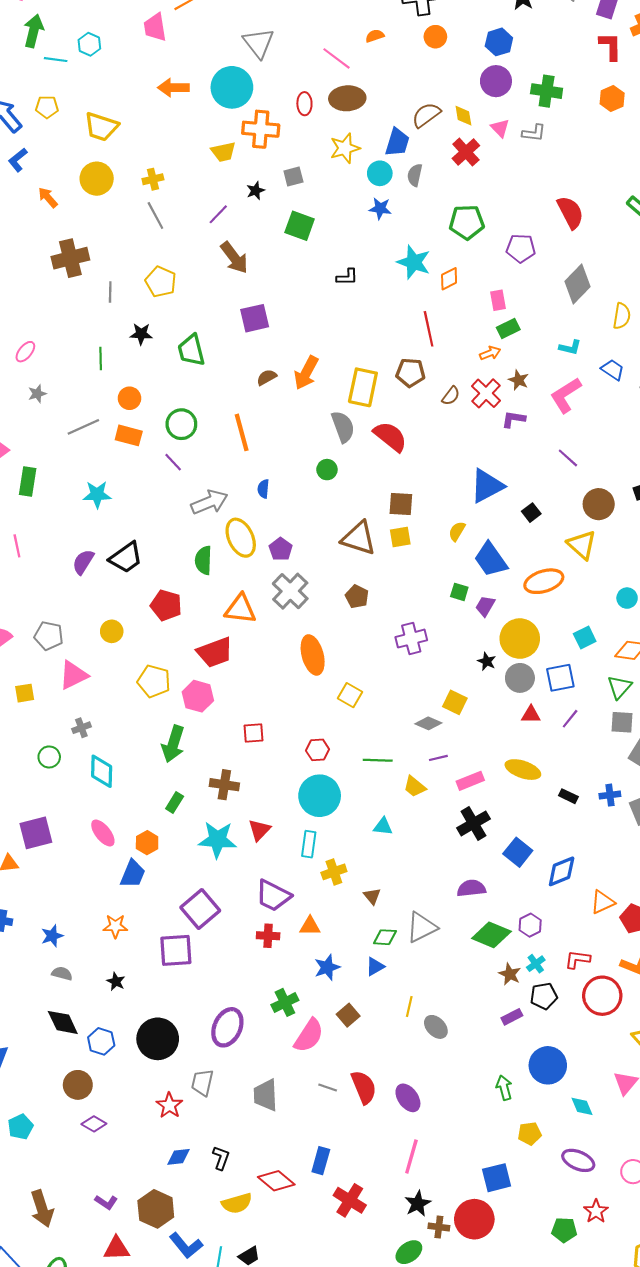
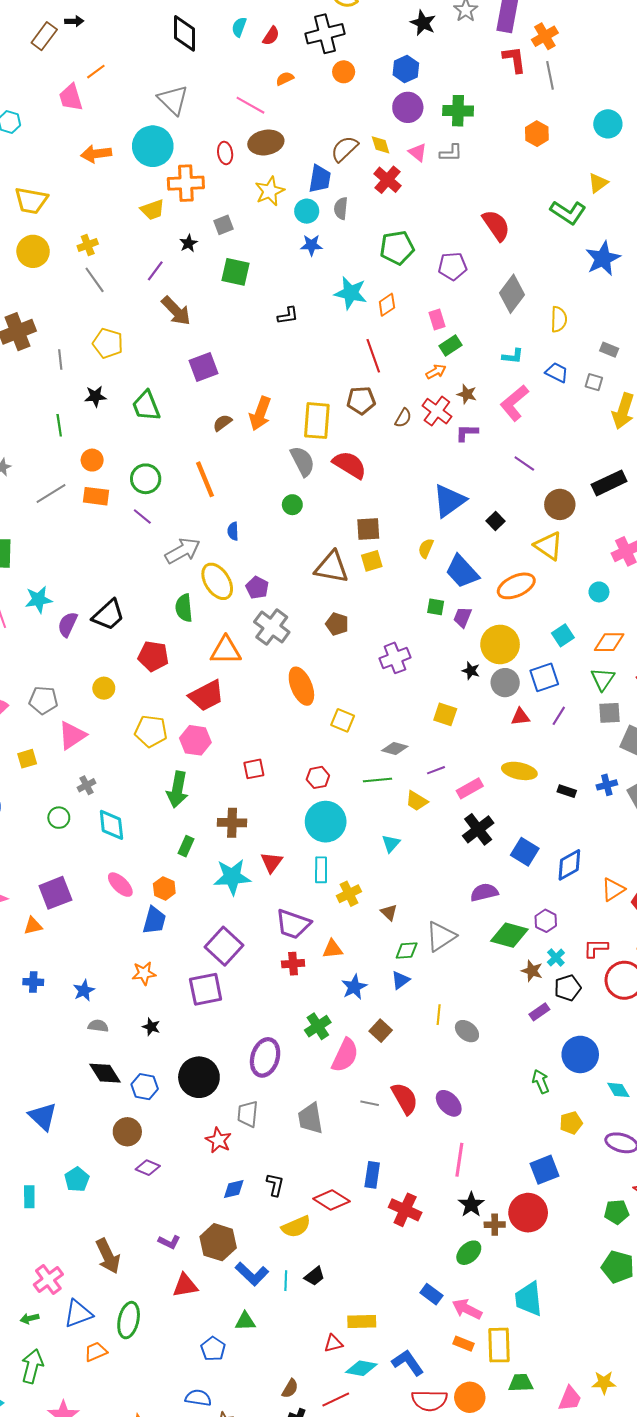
orange hexagon: (612, 99) -> (537, 134), moved
cyan star: (97, 494) -> (39, 600), moved
gray diamond: (428, 723) -> (395, 748), moved
cyan triangle: (383, 826) -> (391, 844), turned -48

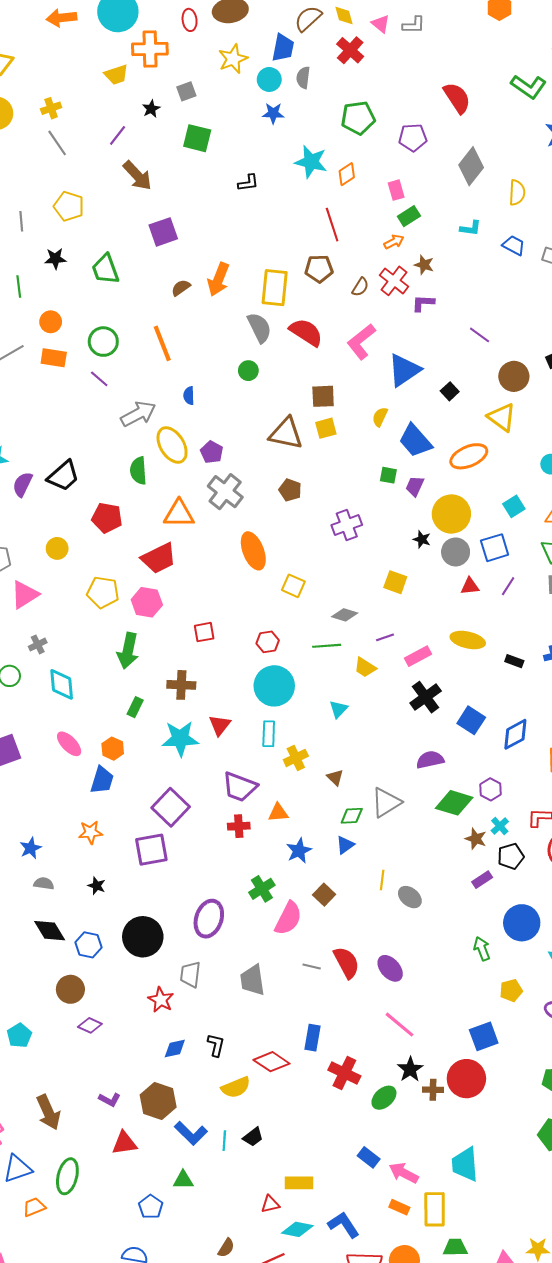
pink L-shape: (514, 403) -> (361, 342), moved
pink line: (459, 1160) -> (399, 1025), turned -60
green ellipse: (469, 1253) -> (384, 1098), moved

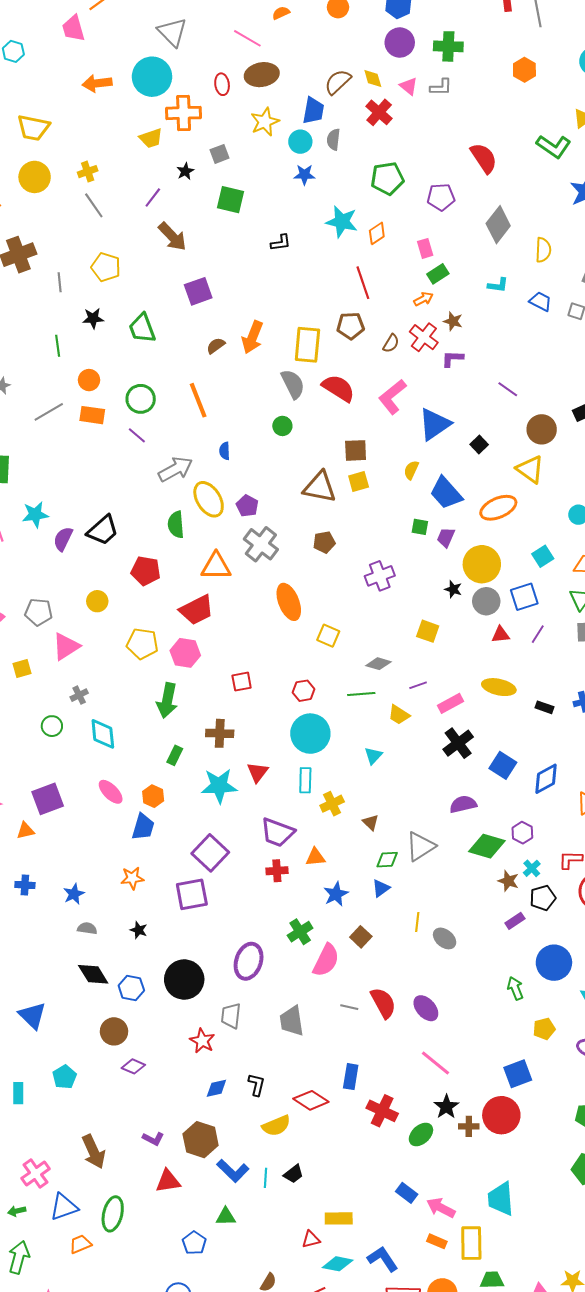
brown pentagon: (290, 490) -> (324, 542), turned -30

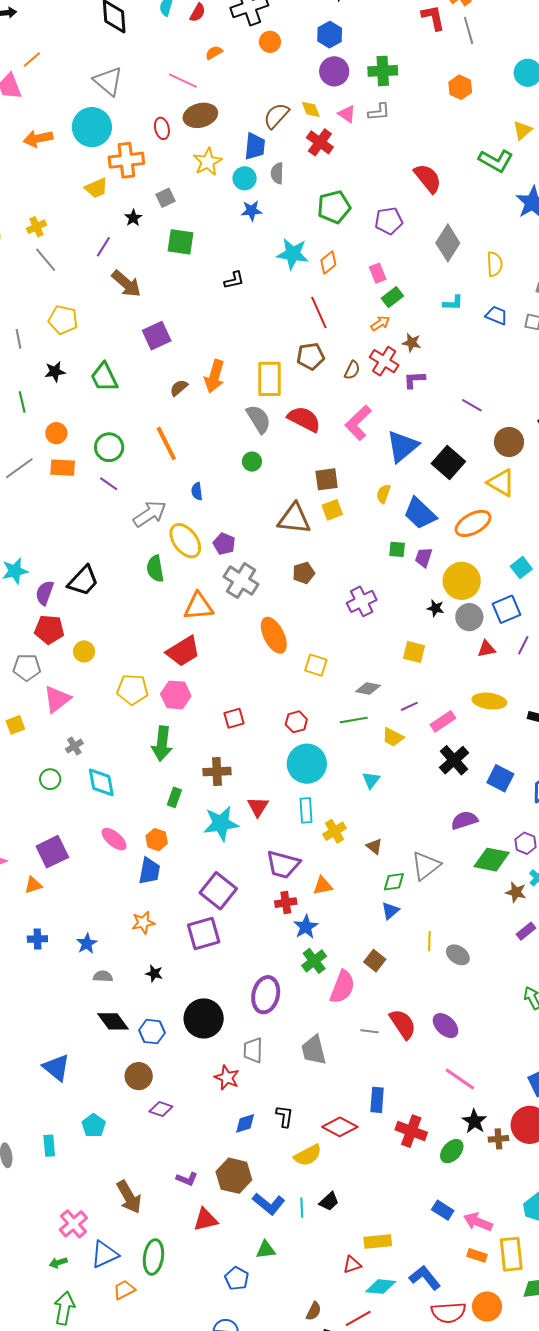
black square: (479, 444) -> (448, 462), size x1.8
red pentagon: (146, 571) -> (49, 630), moved
blue star: (336, 894) -> (306, 927), moved

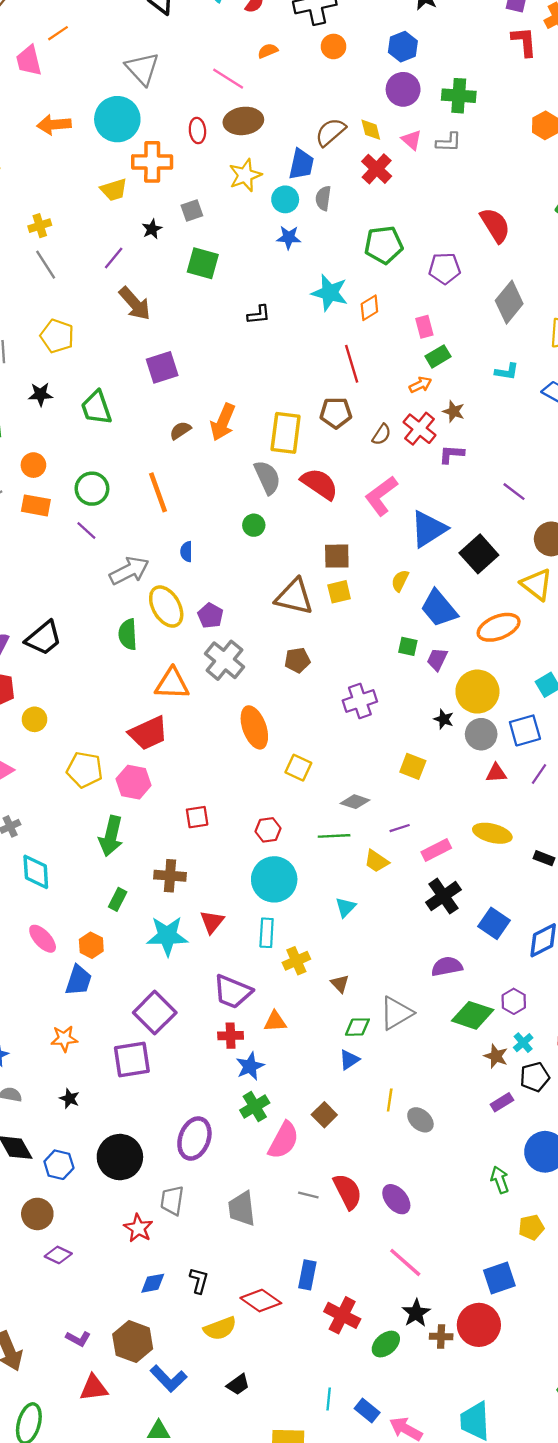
cyan line: (302, 1208) -> (329, 1399), moved

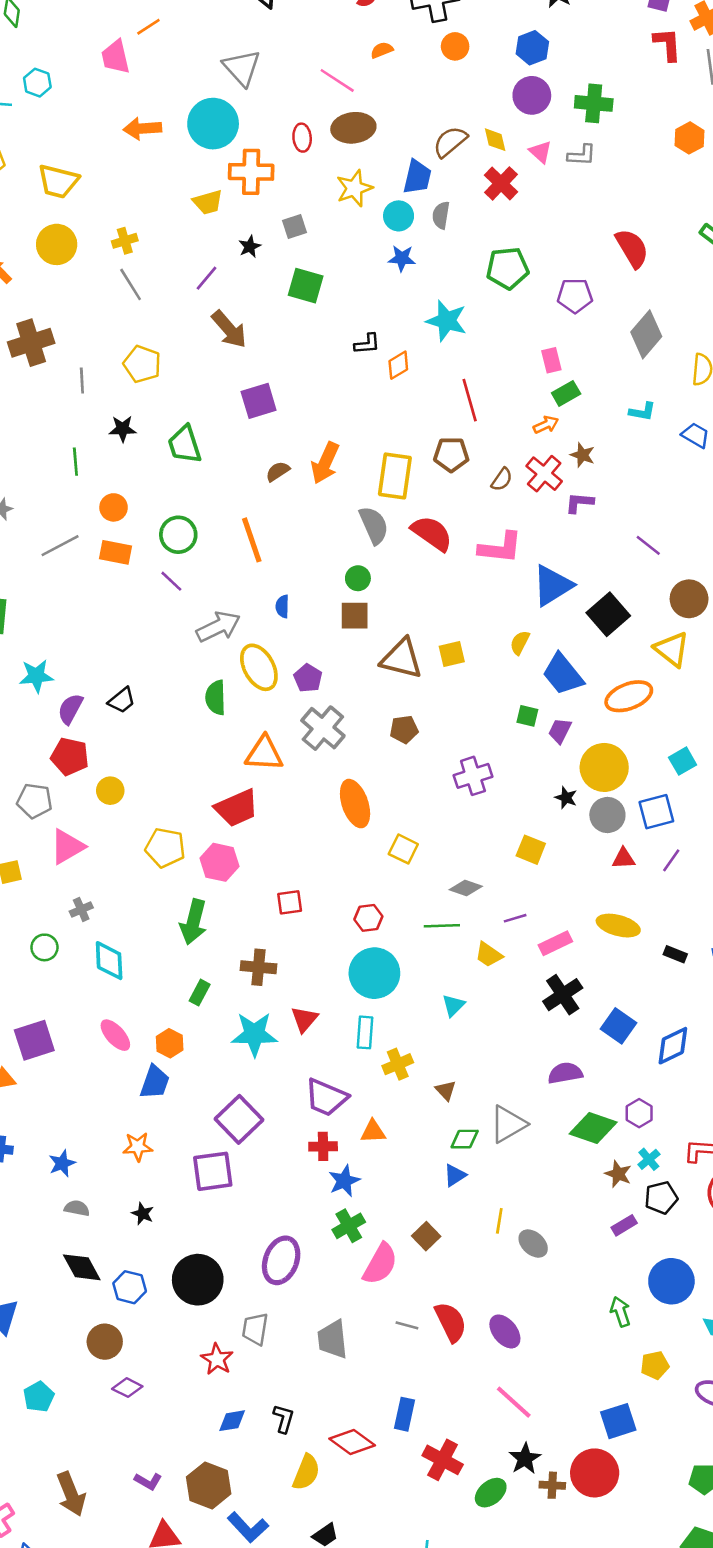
orange diamond: (369, 308) -> (398, 365), moved
pink L-shape: (381, 496) -> (500, 548), turned -138
brown square: (337, 556) -> (355, 616), moved
black trapezoid: (43, 638) -> (122, 700), size x0.7
yellow semicircle: (220, 1328) -> (306, 1472), turned -48

